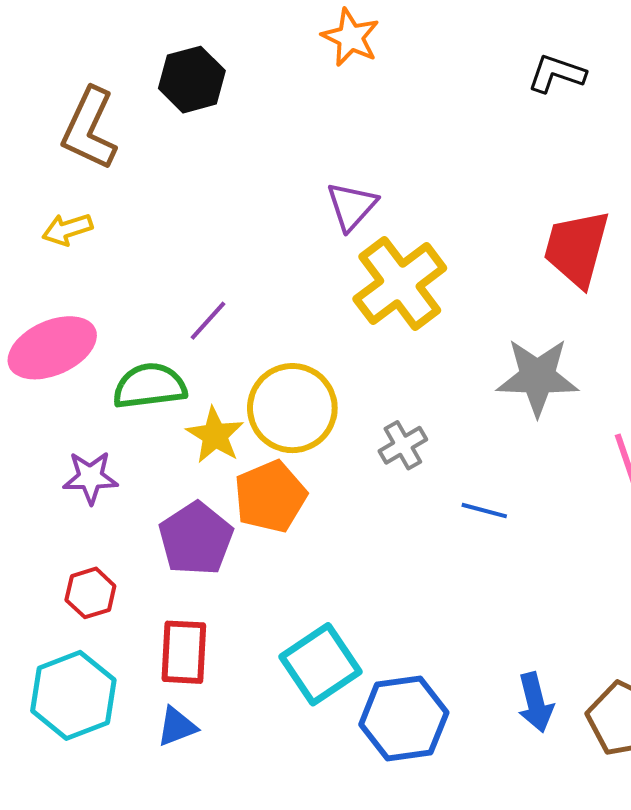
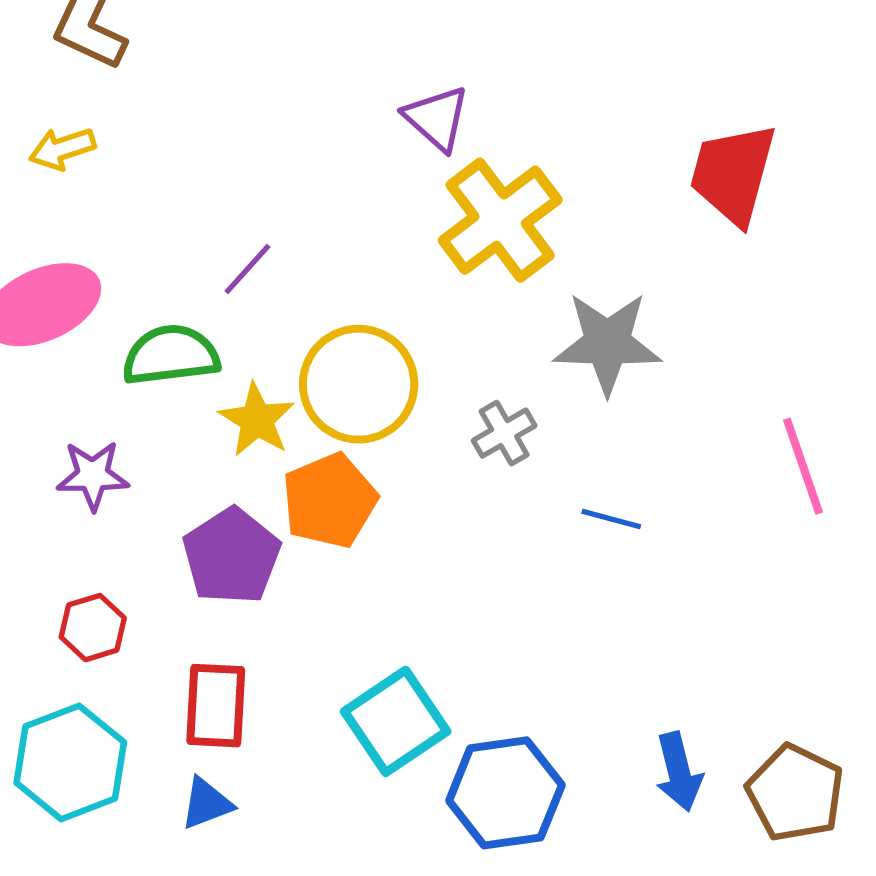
purple triangle: (352, 206) -> (437, 118), turned -30
gray star: (537, 377) -> (607, 343), moved

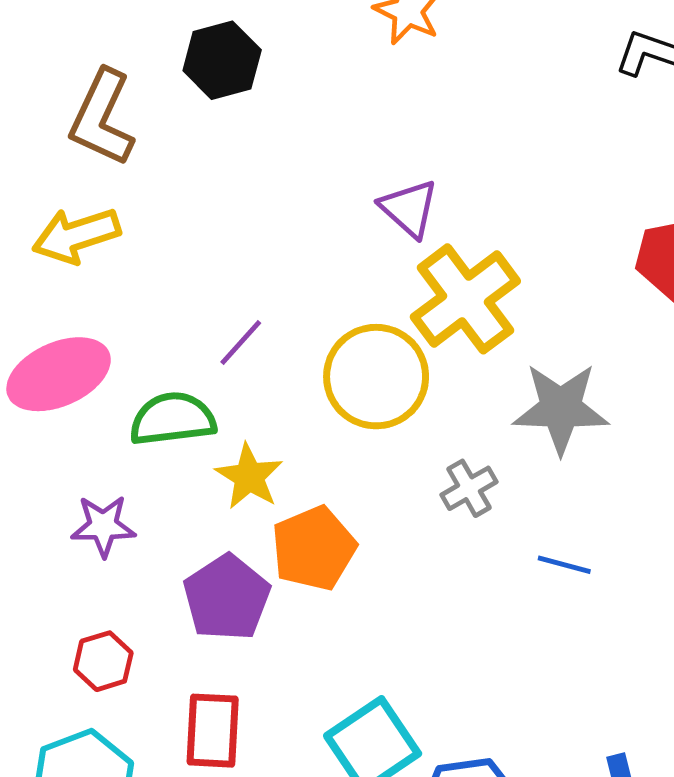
yellow arrow: (62, 149) -> (76, 235), size x1.5
yellow circle: (359, 384) -> (376, 377), moved

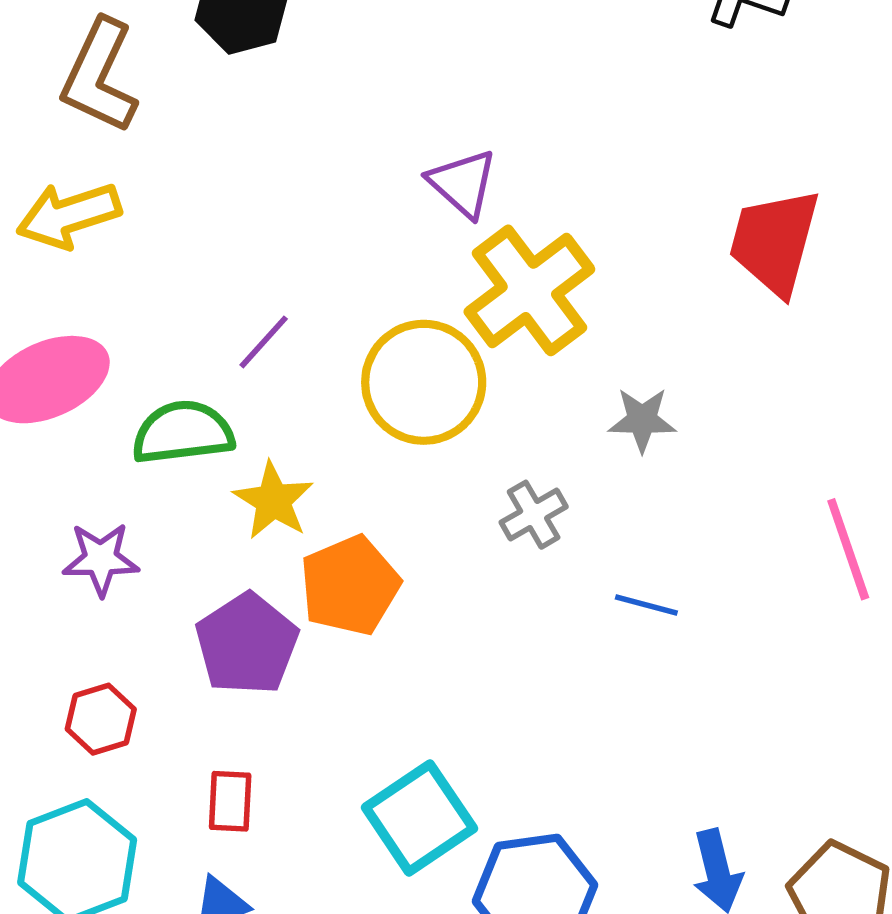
gray star: (561, 408) -> (642, 420), size x0.6
red rectangle: (213, 731) -> (230, 801), size x0.7

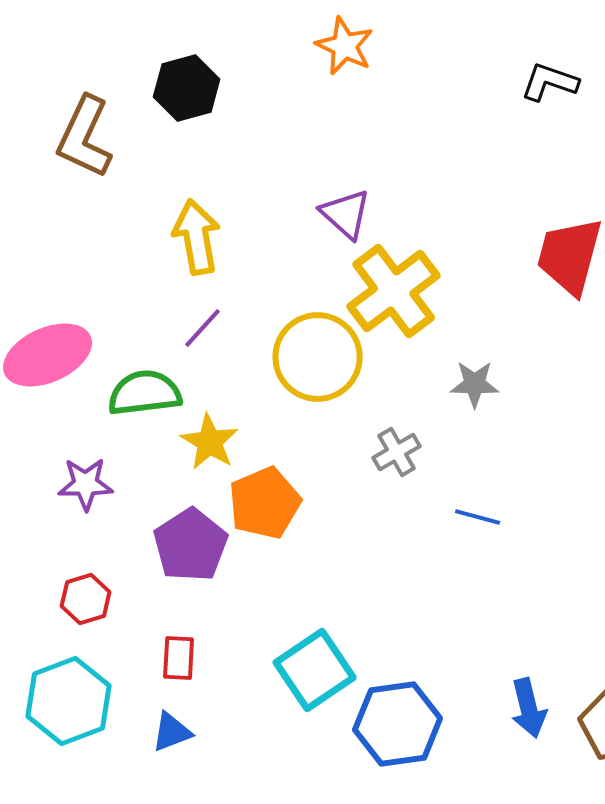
yellow arrow: (69, 215) -> (197, 237), moved, turned 98

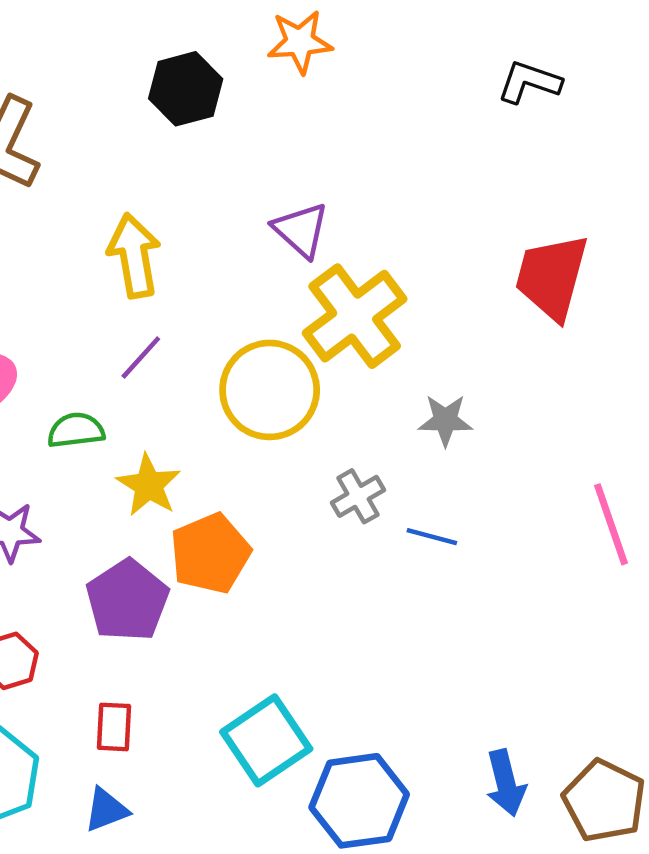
orange star: (345, 46) -> (300, 42), turned -30
black hexagon: (187, 88) -> (186, 89), moved
green semicircle: (145, 393) -> (76, 430), size x0.7
blue line: (478, 517) -> (432, 537), moved

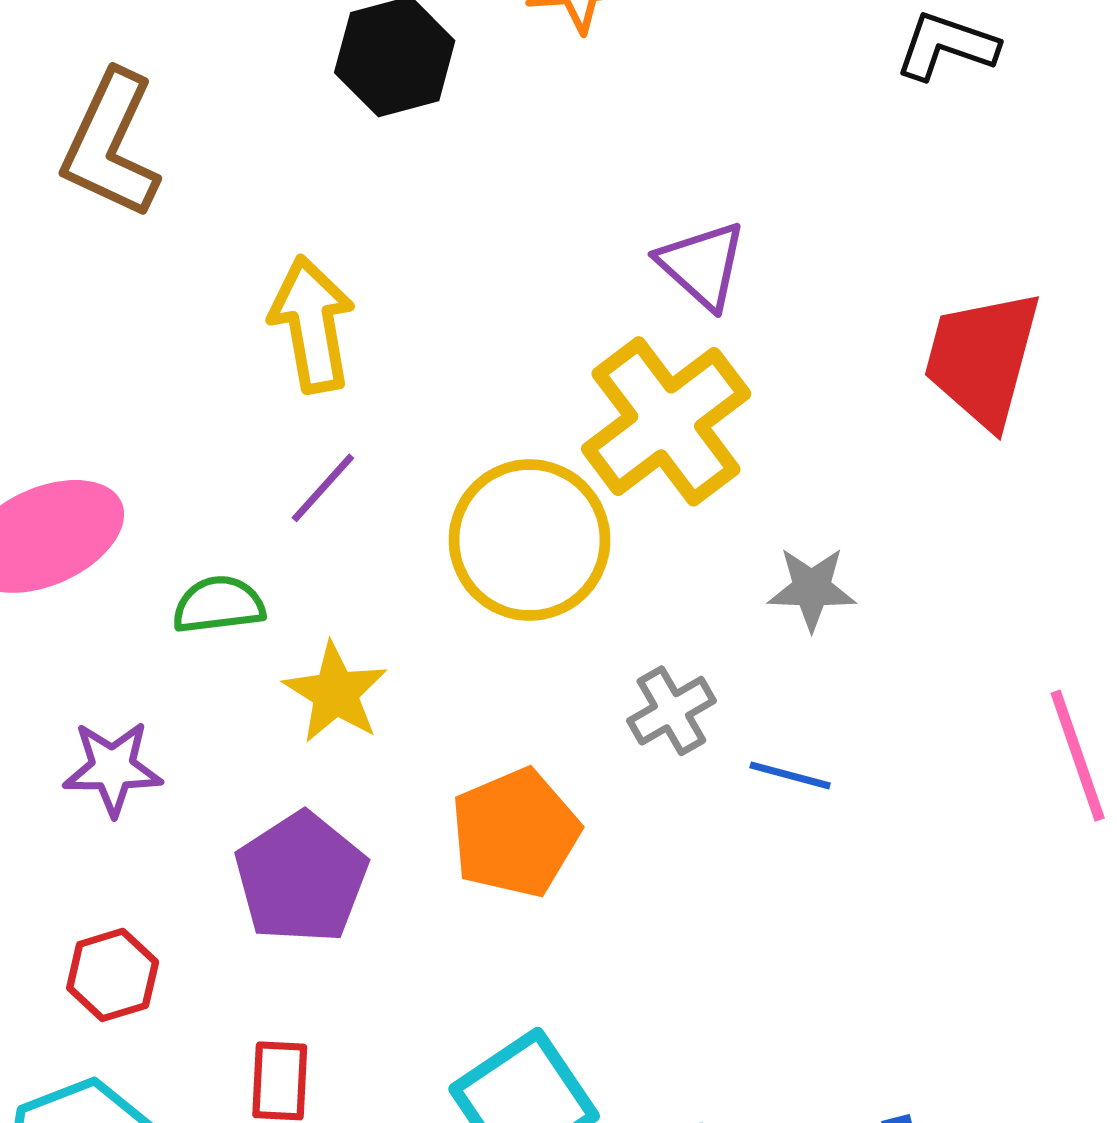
purple triangle: (301, 230) -> (702, 265), moved
orange pentagon: (210, 553) -> (515, 833), moved

